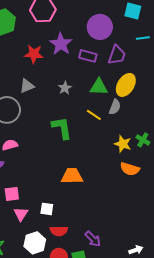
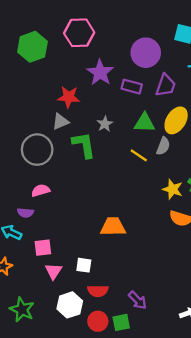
red star: (34, 54) -> (69, 97), moved
green L-shape: (62, 128) -> (84, 145), moved

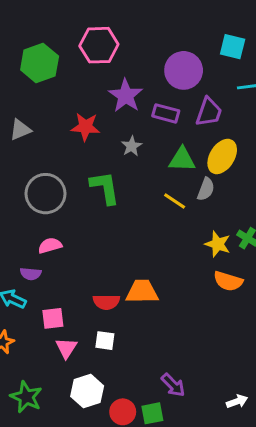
gray triangle: (60, 122) -> (20, 130), moved
gray star: (105, 124) -> (132, 146), moved
red semicircle: (98, 291) -> (106, 302), moved

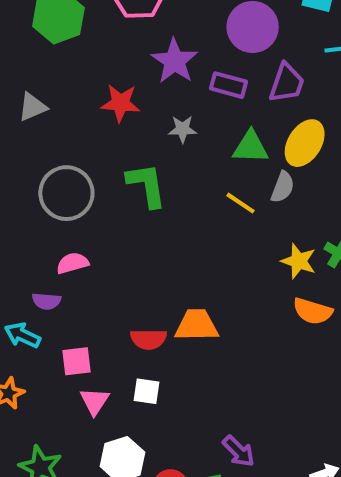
gray star: (132, 146) -> (183, 129), turned 30

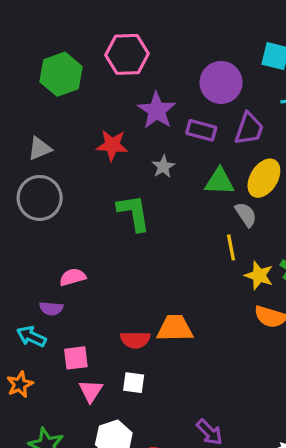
gray star: (183, 129) -> (163, 167), turned -30
gray semicircle: (283, 187) -> (246, 214), turned -55
gray circle: (66, 193) -> (40, 198), moved
yellow line: (241, 203) -> (231, 247), moved, turned 45

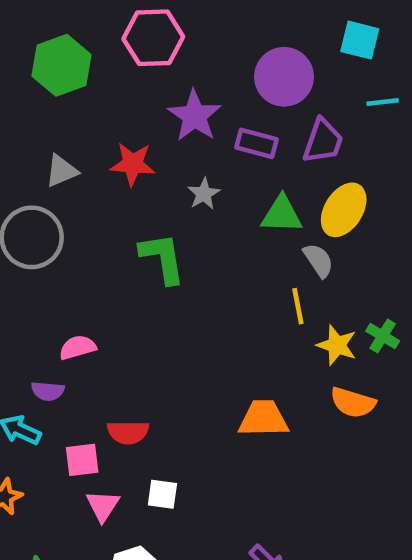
gray triangle: (40, 148) -> (62, 171), moved
orange trapezoid: (175, 328) -> (263, 419), moved
red semicircle: (135, 340) -> (128, 432), moved

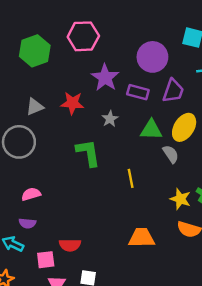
yellow line: (298, 306) -> (131, 178), moved
pink semicircle: (78, 347) -> (31, 194), moved

